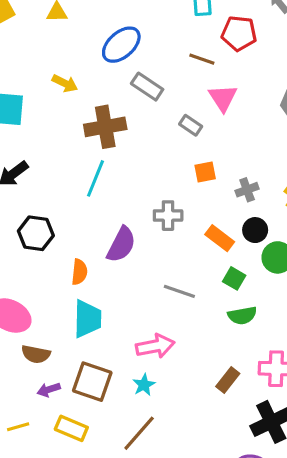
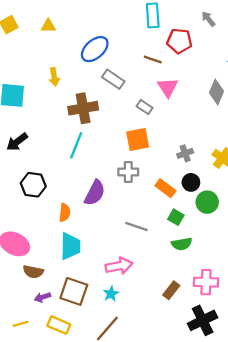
yellow arrow: (65, 83) -> (54, 77), turned 54
orange square: (205, 172) -> (138, 140), moved, size x1.5

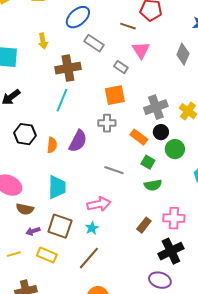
gray cross: (185, 153) -> (156, 107), size x1.6
orange semicircle: (65, 213) -> (52, 145), moved

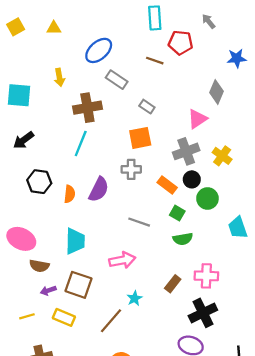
pink triangle: (141, 50) -> (197, 119), moved, turned 30
cyan star: (92, 228) -> (135, 298), moved

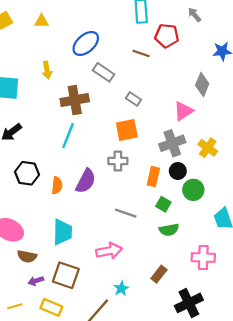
orange rectangle: (167, 185) -> (153, 177), turned 66
pink cross: (206, 276) -> (203, 257), moved

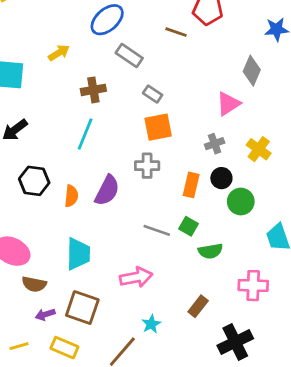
yellow arrow: (47, 70) -> (59, 53), turned -112
gray rectangle: (133, 99) -> (153, 94), moved
brown cross: (75, 100) -> (93, 90), size x0.7
gray cross: (172, 143) -> (215, 144), size x0.6
green square: (163, 204) -> (188, 226), moved

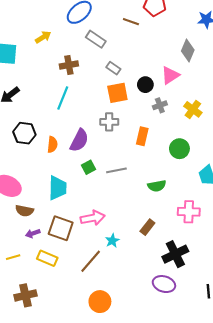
black circle: (221, 178) -> (145, 85), moved
green square: (188, 226) -> (89, 167), moved, turned 32
gray line: (157, 230) -> (116, 170), turned -30
pink arrow: (136, 277) -> (93, 218), moved

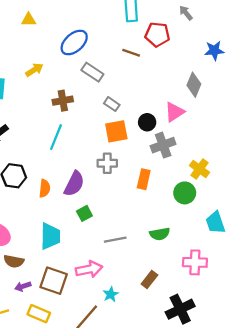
gray cross: (160, 105) -> (163, 145), size x1.5
yellow cross: (193, 109) -> (200, 169), moved
gray line: (116, 170) -> (115, 240), moved

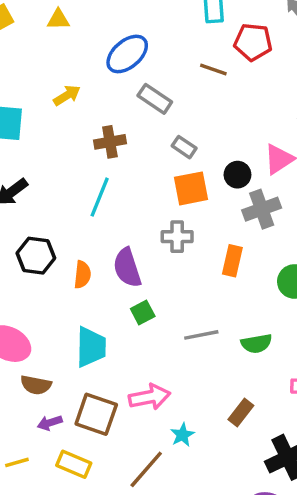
purple semicircle: (74, 184) -> (127, 268), turned 135
gray line: (115, 240) -> (201, 335), moved

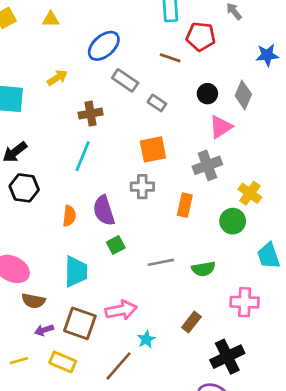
gray rectangle: (184, 147) -> (157, 103), moved
black circle: (237, 175) -> (207, 94), moved
black hexagon: (36, 256) -> (24, 188), moved

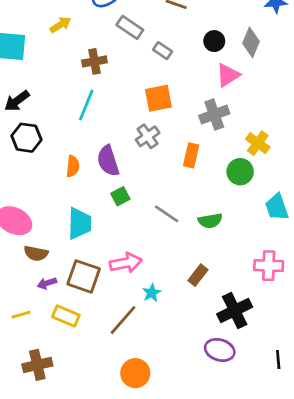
gray cross: (142, 187) -> (148, 136), turned -35
gray line: (161, 262) -> (167, 214), turned 45
pink cross: (245, 302) -> (269, 266), moved

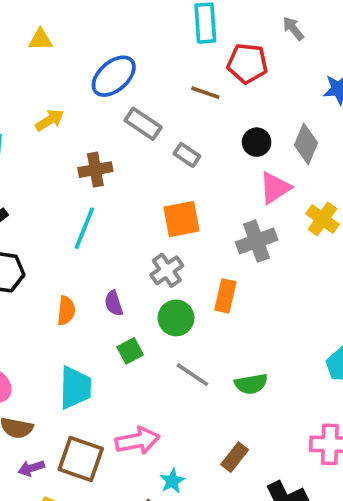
yellow cross: (258, 143) -> (323, 219), moved
purple semicircle: (108, 161) -> (114, 303), size x0.6
green circle: (240, 172) -> (176, 318), moved

